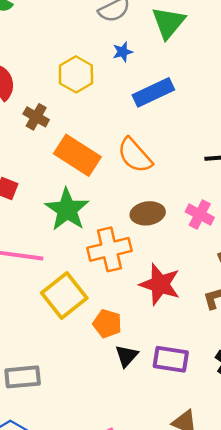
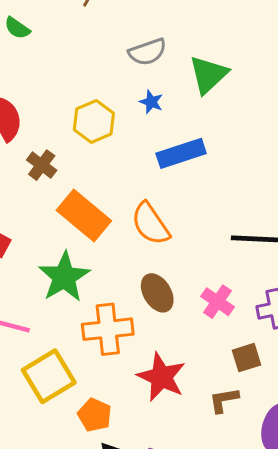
blue star: (123, 52) -> (151, 102), turned 30
brown ellipse: (148, 213) -> (157, 293), turned 60

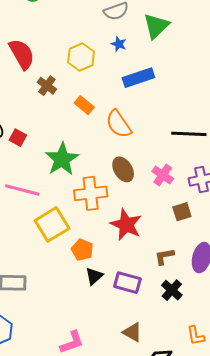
orange rectangle: (84, 216) -> (84, 105), moved, size x0.6
brown L-shape: (224, 400) -> (164, 256), moved

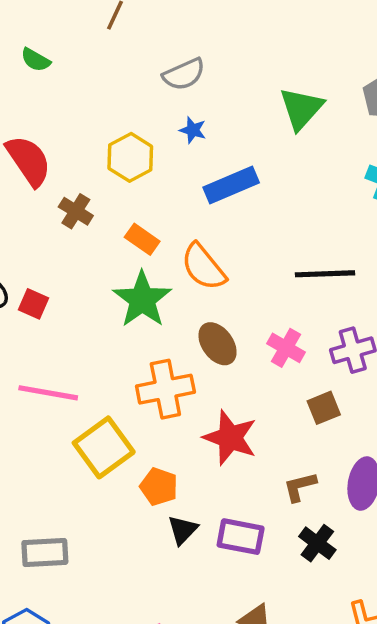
green triangle: (156, 26) -> (301, 108), moved
green star: (62, 159) -> (142, 299), moved

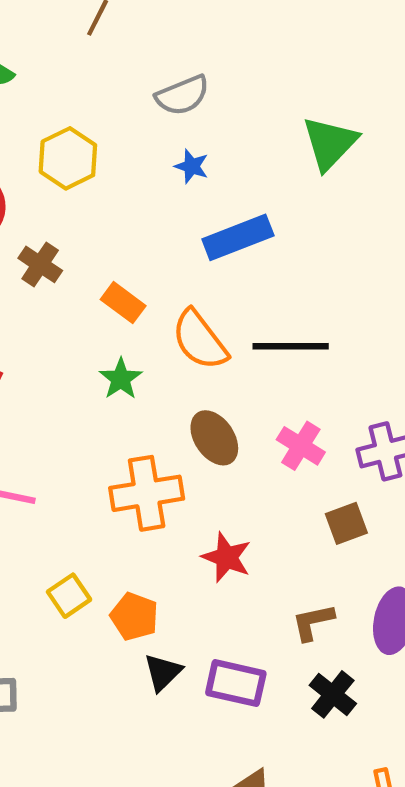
yellow hexagon: (130, 157) -> (68, 158), moved
black line: (325, 274) -> (291, 346), moved
green star: (142, 299) -> (121, 379), size x0.6
red star: (230, 438) -> (227, 557), size x0.7
yellow square: (104, 447) -> (69, 596), moved, size x0.6

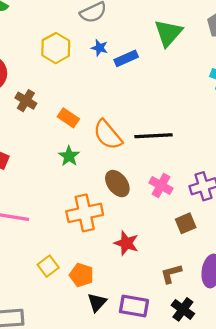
yellow hexagon: (68, 158) -> (56, 48), moved
blue rectangle: (238, 237) -> (126, 58), moved, size x0.7

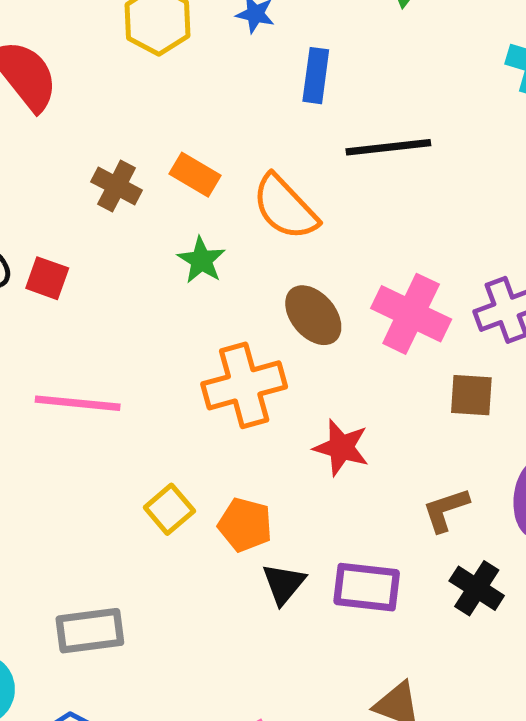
blue rectangle: (126, 58) -> (316, 76), moved, turned -55
brown cross: (26, 101) -> (117, 186), moved
black line: (153, 136) -> (388, 147), moved
pink cross: (161, 185) -> (411, 314), size x1.4
brown square: (186, 223) -> (471, 395), turned 30

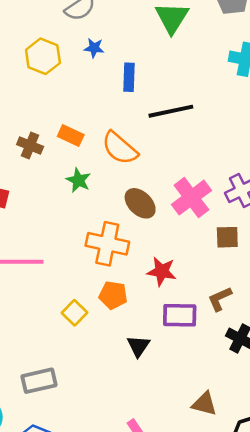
pink cross: (411, 314) -> (191, 198), turned 33
orange cross: (244, 385) -> (107, 244), turned 33
orange pentagon: (245, 525) -> (113, 295), moved
purple rectangle: (367, 587) -> (180, 315), moved

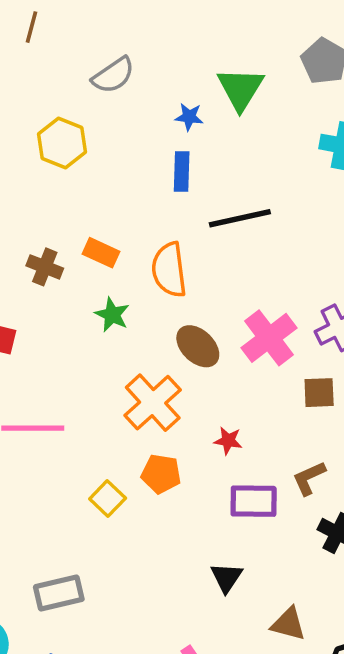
blue star: (94, 48) -> (189, 117), moved
orange semicircle: (120, 148) -> (169, 270), turned 42
orange cross: (107, 244) -> (153, 403), turned 36
red star: (162, 271) -> (228, 441), size x0.7
black triangle: (138, 346) -> (226, 577), moved

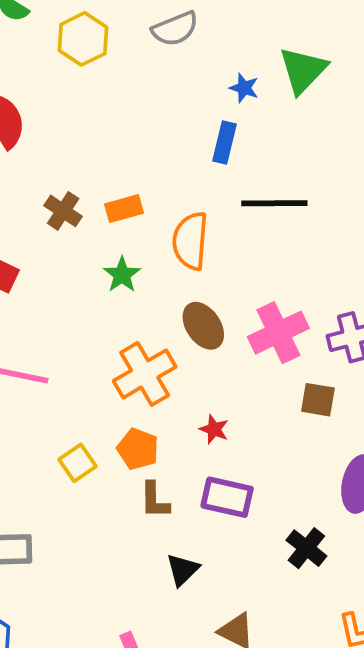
yellow hexagon: (62, 143) -> (83, 39), moved
orange rectangle: (101, 253) -> (124, 209), turned -52
brown L-shape: (309, 478) -> (155, 500), moved, turned -78

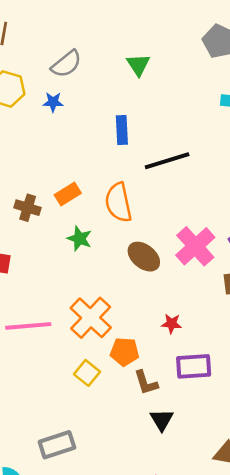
green triangle: (303, 70) -> (138, 65), moved, size x0.7
blue star: (244, 88) -> (53, 102), moved
orange cross: (145, 374) -> (91, 318), moved
black triangle: (183, 570) -> (162, 420), moved

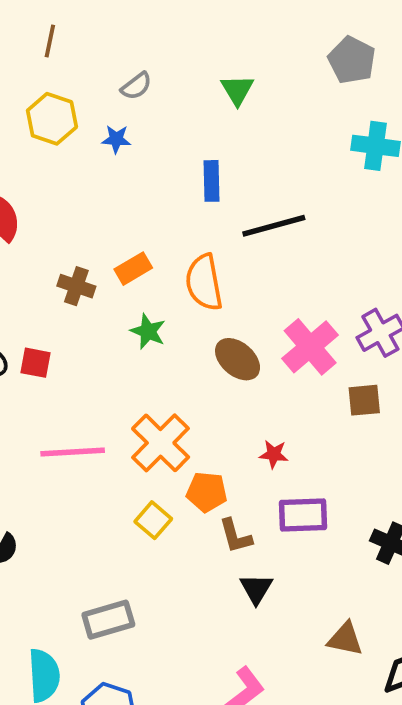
gray semicircle: (66, 64) -> (136, 86), size x0.7

